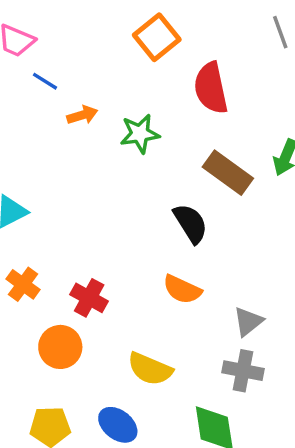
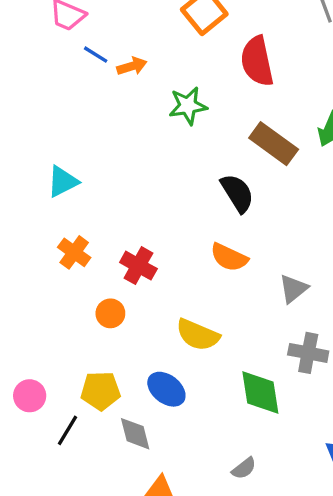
orange arrow: (82, 115) -> (132, 66), moved
orange circle: (60, 347) -> (110, 313), size x0.7
gray cross: (243, 371) -> (308, 353), moved

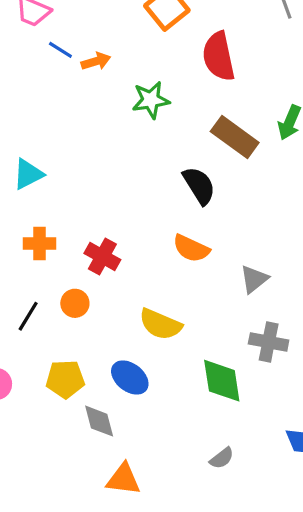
orange cross: (74, 252) -> (39, 244), turned -36
black line: (68, 430) -> (28, 316), moved
gray semicircle: (244, 468) -> (222, 458), moved

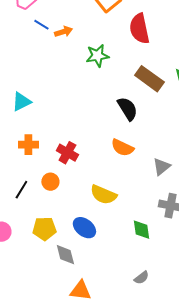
green diamond: (222, 381) -> (141, 230), size x0.7

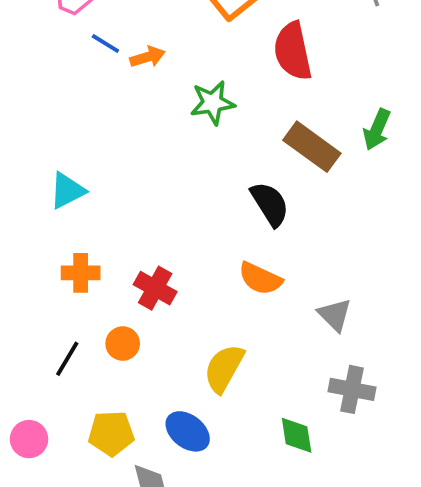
gray triangle: (161, 167) -> (335, 315), turned -36
yellow semicircle: (103, 195) -> (224, 368), turned 96

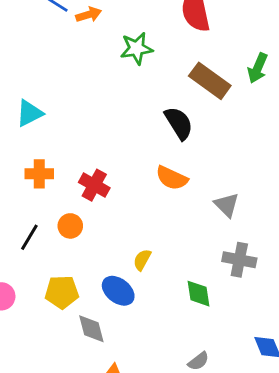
yellow semicircle: (224, 368) -> (142, 260), moved, size x0.6

